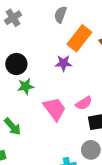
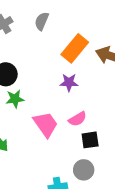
gray semicircle: (60, 15) -> (42, 21), moved
purple star: (63, 63) -> (69, 82), moved

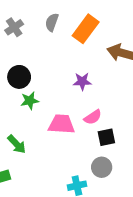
orange rectangle: (75, 48) -> (86, 29), moved
pink trapezoid: (46, 124) -> (61, 124), turned -48

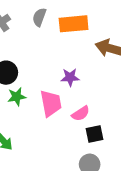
orange rectangle: (86, 29) -> (74, 24), turned 48
pink trapezoid: (61, 124) -> (51, 103), moved, turned 76

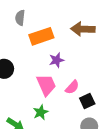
orange rectangle: (74, 24) -> (41, 36), moved
green star: (17, 97) -> (41, 112), moved

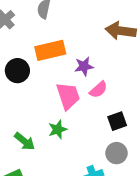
orange rectangle: (41, 36) -> (50, 50), moved
pink semicircle: (72, 87) -> (98, 90), moved

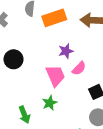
orange rectangle: (50, 50) -> (54, 18), moved
green arrow: (25, 141) -> (24, 115), turned 35

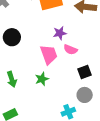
pink semicircle: (79, 68) -> (70, 50), turned 64
green arrow: (24, 115) -> (12, 79), moved

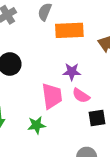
black square: (85, 72) -> (97, 118), moved

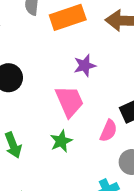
pink semicircle: (81, 96) -> (109, 131), moved, turned -84

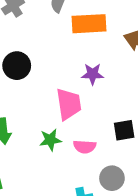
pink semicircle: (109, 131) -> (85, 147), moved, turned 55

